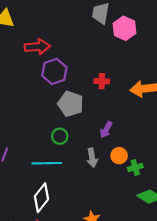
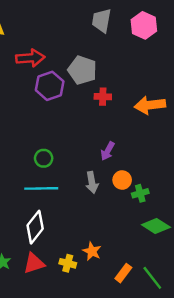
pink hexagon: (124, 28) -> (144, 25), moved
gray pentagon: (71, 104) -> (82, 70), moved
green circle: (60, 136) -> (44, 158), moved

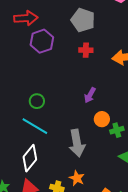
gray pentagon: (82, 70) -> (83, 20), moved
gray arrow: (92, 182) -> (77, 143), moved, size x1.5
cyan line: (41, 188) -> (35, 126), turned 32

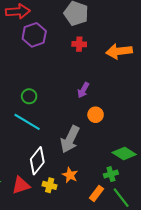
green cross: (117, 130) -> (111, 174), moved
gray arrow: (77, 143) -> (70, 139), turned 36
white diamond: (30, 158) -> (37, 161), moved

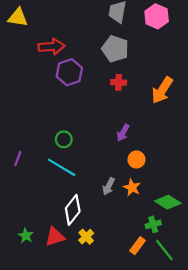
orange arrow: (119, 51) -> (162, 90), turned -50
gray arrow: (70, 139) -> (108, 186), size x0.6
orange star: (70, 175) -> (132, 187), moved
yellow cross: (50, 185) -> (86, 237), turned 32

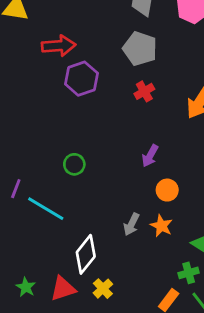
red cross: (119, 82) -> (144, 91), turned -32
cyan line: (62, 167) -> (46, 209), moved

